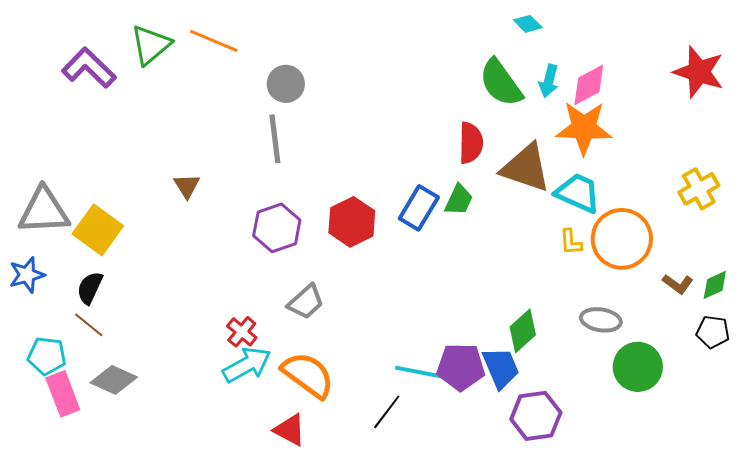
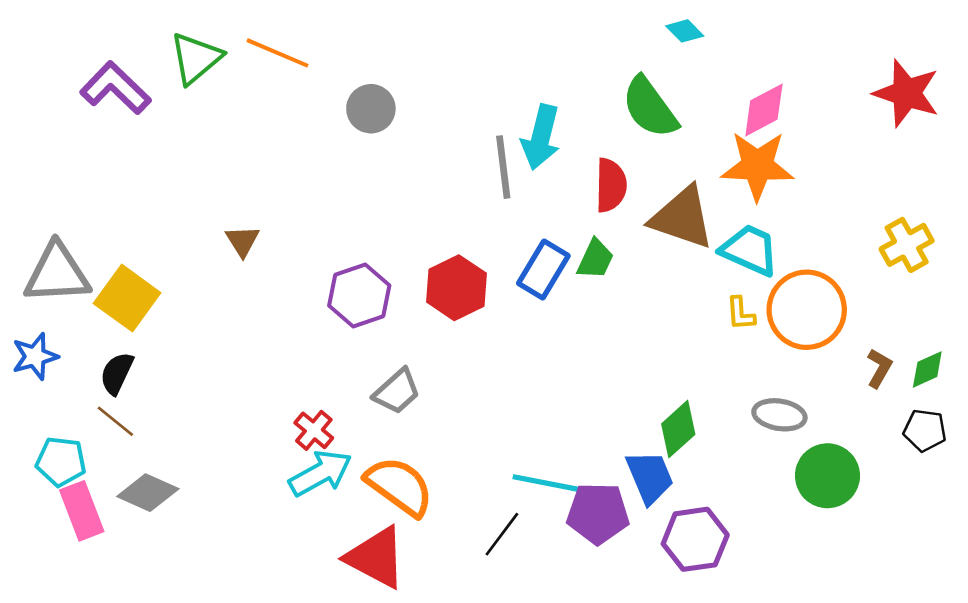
cyan arrow: (549, 81) -> (541, 137), moved, size x1.5
gray line: (275, 139) -> (503, 167), moved
brown L-shape: (678, 284) -> (879, 368), turned -96
purple pentagon: (461, 367) -> (598, 513), moved
red triangle: (290, 430) -> (376, 557), size x1.5

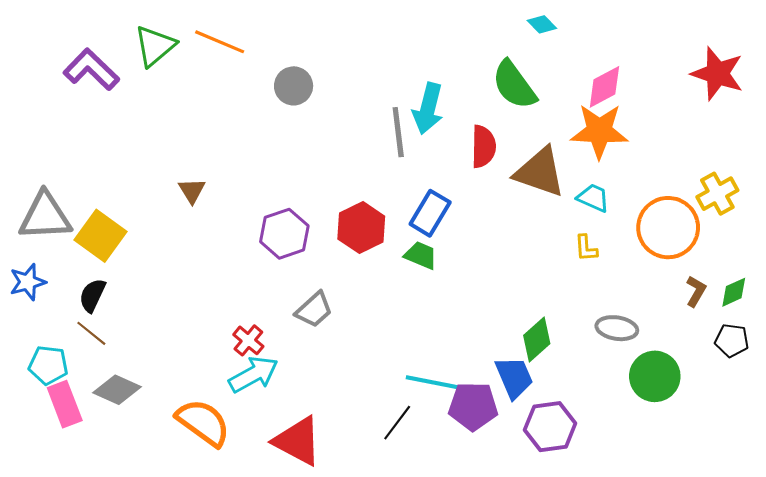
cyan trapezoid: (750, 250) -> (593, 198), size x0.7
green trapezoid: (595, 259) -> (421, 255), moved, turned -92
orange circle: (807, 310) -> (668, 228), moved
orange semicircle: (399, 486) -> (203, 423), moved

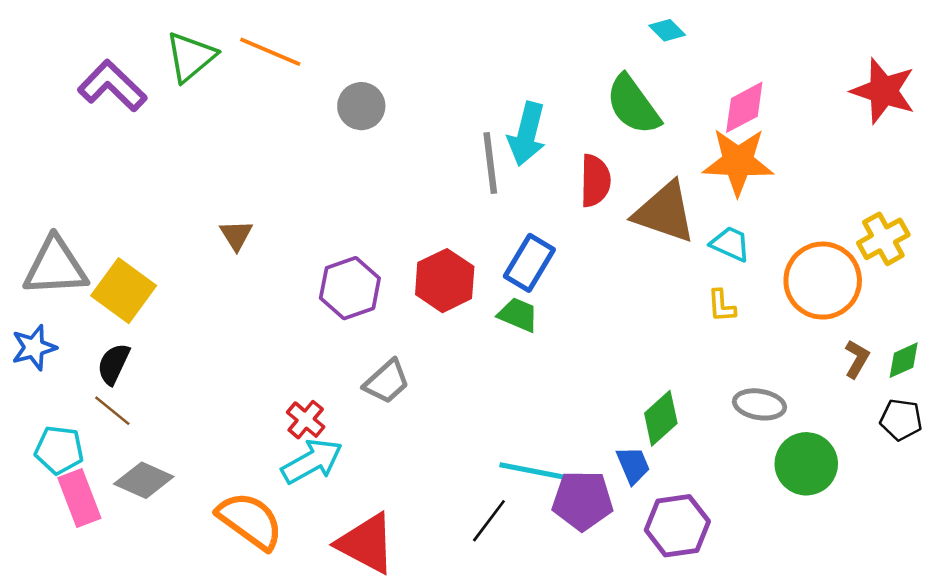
blue trapezoid: (514, 377) -> (633, 465), size x0.7

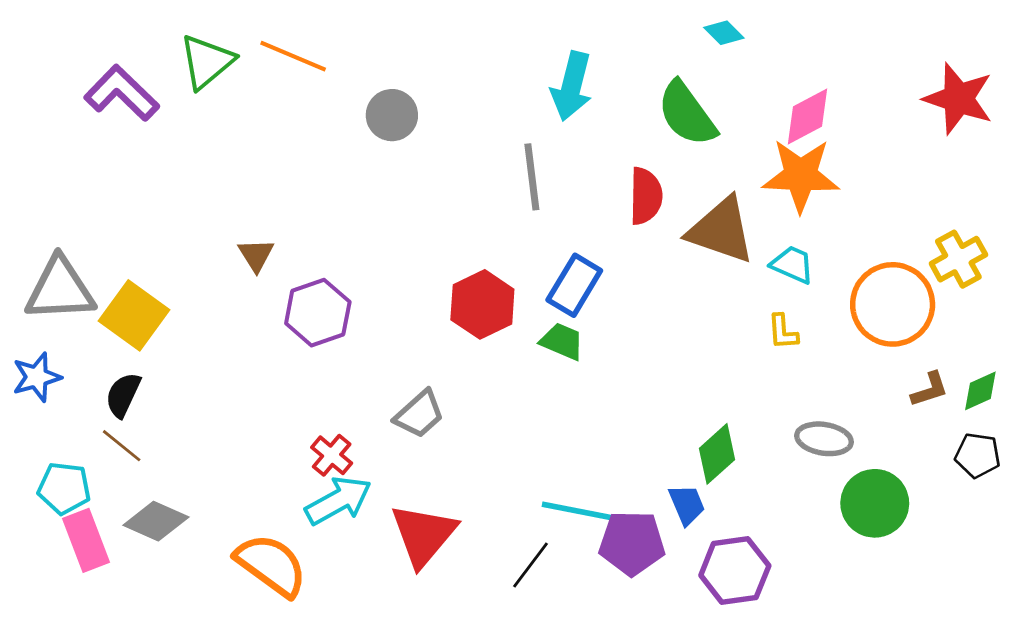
cyan arrow: (527, 134) -> (572, 86), moved
purple hexagon: (350, 288) -> (318, 313), moved
brown L-shape: (857, 359) -> (930, 389), turned 42
red triangle: (366, 543) -> (423, 535), moved, turned 42

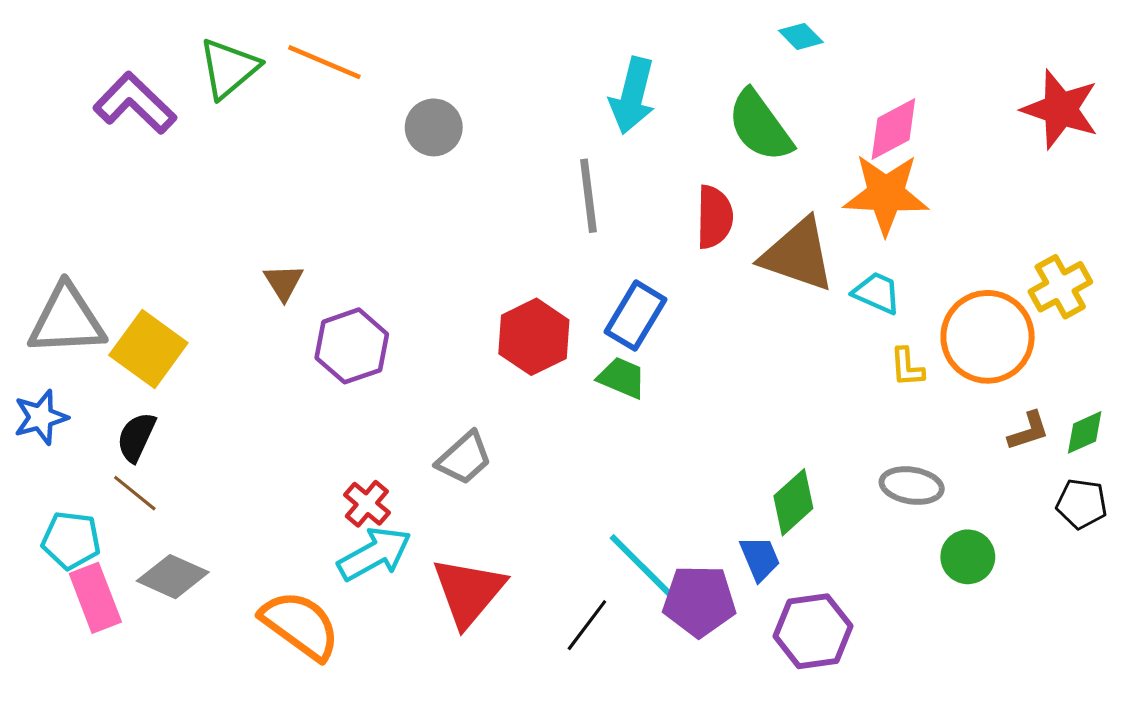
yellow L-shape: (783, 332) -> (907, 367), moved
green circle: (875, 503) -> (968, 557), size x0.7
cyan line: (580, 512) -> (642, 566), turned 34

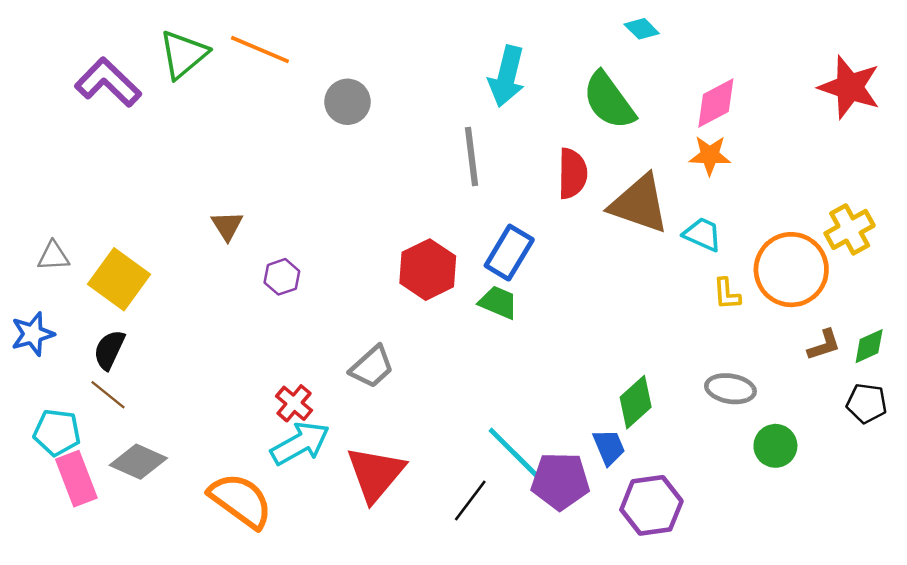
orange star: (886, 194) -> (710, 155), size x0.6
gray triangle: (67, 320) -> (53, 256), size x0.5
purple hexagon: (352, 346) -> (282, 277), size x0.6

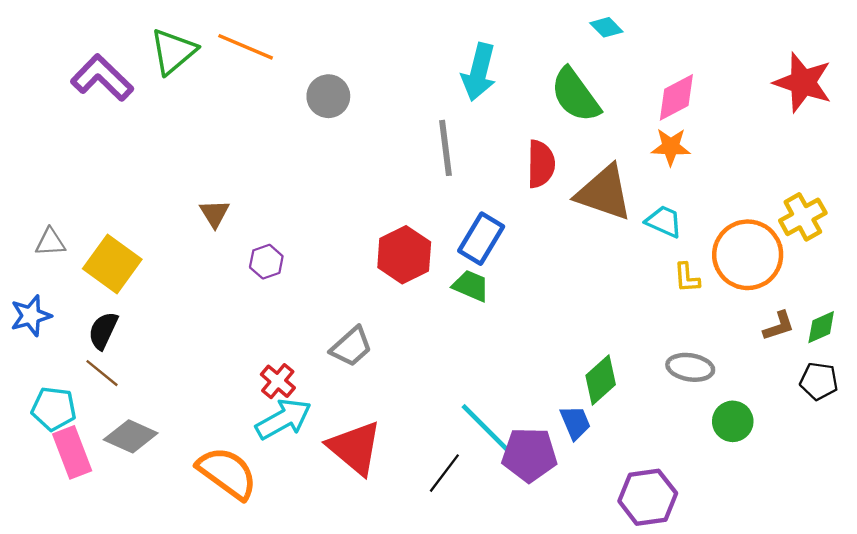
red triangle: (375, 474) -> (355, 448), turned -30
purple hexagon: (651, 505) -> (648, 497), moved

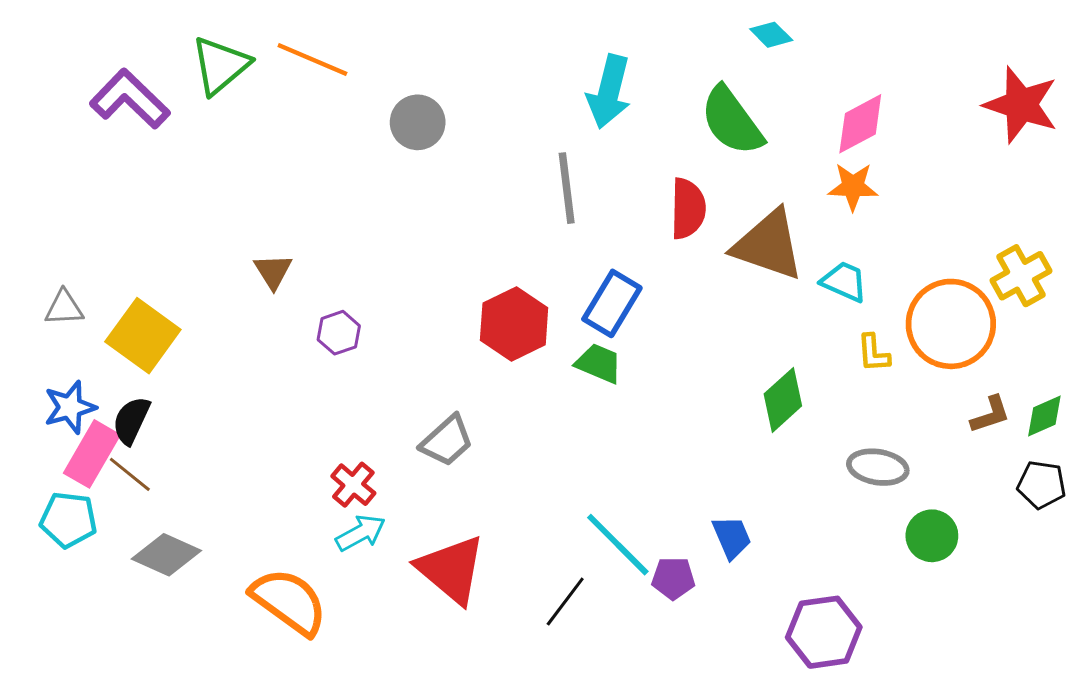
blue star: (31, 316) -> (70, 407), moved
green diamond: (601, 380) -> (783, 400), moved
cyan arrow: (284, 419) -> (361, 533), size x0.7
pink rectangle: (72, 452) -> (92, 454), moved, turned 51
purple pentagon: (529, 455) -> (673, 578), size x0.6

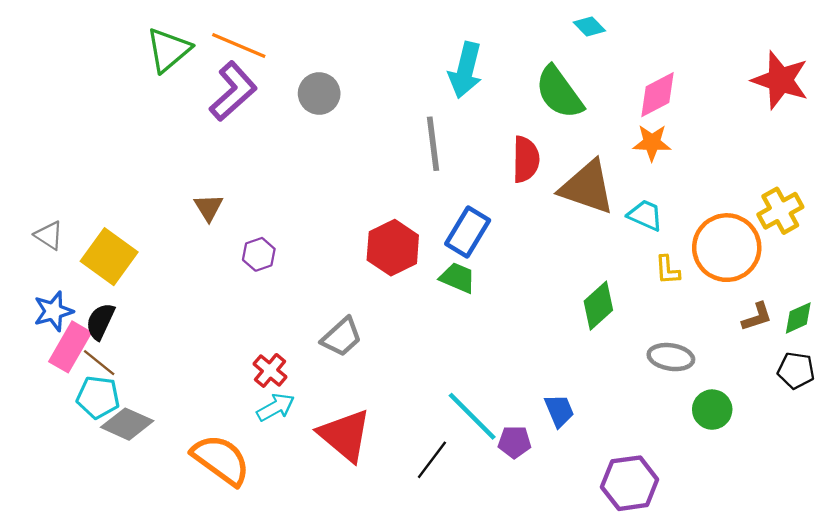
purple L-shape: (130, 99) -> (233, 91), moved, turned 94
gray triangle: (64, 308) -> (49, 235), turned 36
cyan pentagon: (68, 520) -> (98, 397), moved

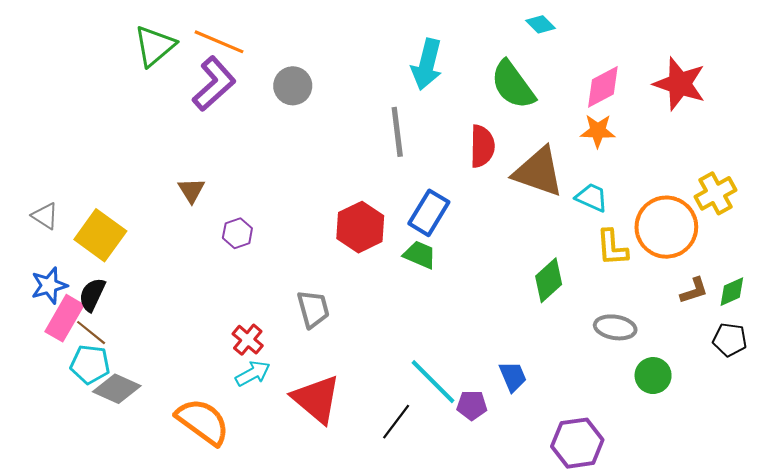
red star: (780, 80) -> (680, 84), moved
yellow L-shape: (668, 270) -> (612, 248), size x1.4
gray trapezoid: (341, 337) -> (313, 309), turned -63

